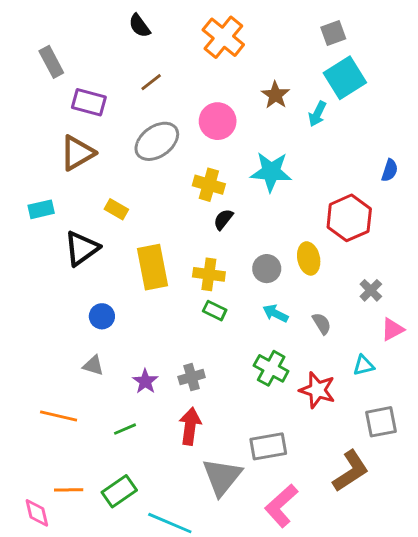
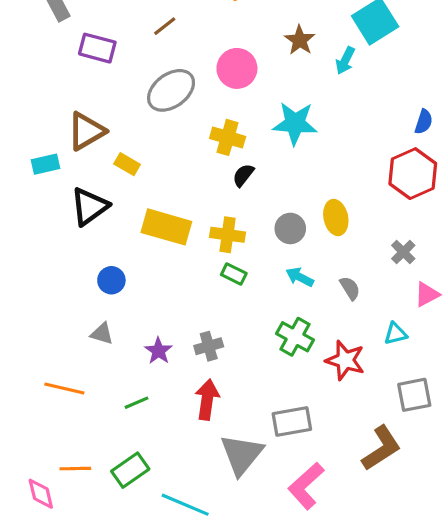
brown triangle: (77, 153) -> (86, 131), moved
red hexagon: (349, 218) -> (413, 174), moved
yellow rectangle: (153, 267) -> (166, 227), turned -63

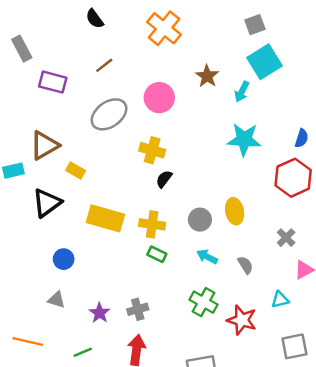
cyan star: (295, 123) -> (244, 139), moved

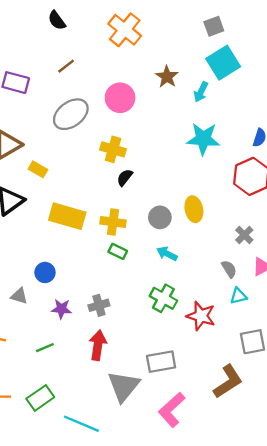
blue circle: (64, 259) -> (45, 272), moved
gray semicircle: (245, 265) -> (229, 269), moved
purple star: (99, 313) -> (61, 309), turned -30

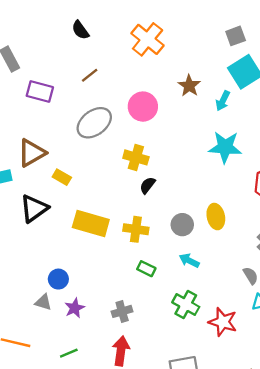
green rectangle: (118, 251) -> (146, 269), moved
blue circle: (45, 272) -> (58, 279), moved
purple star: (61, 309) -> (75, 308), moved, turned -30

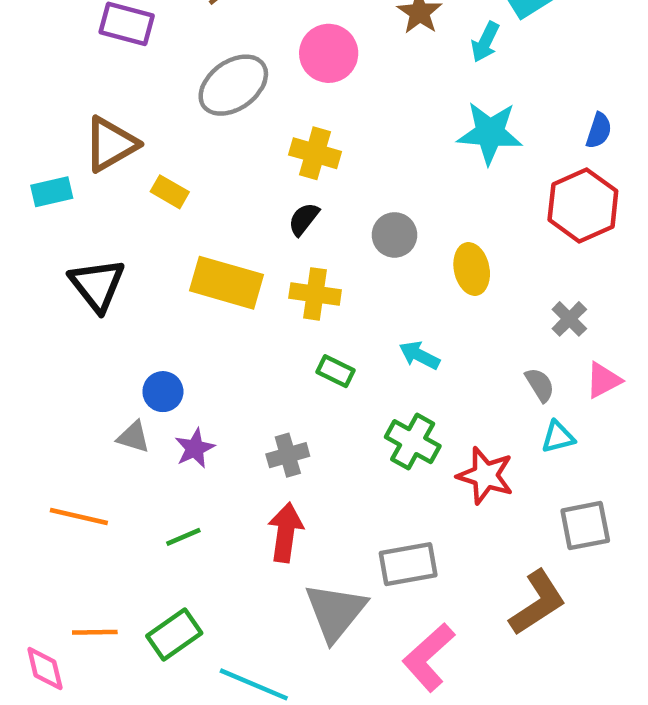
black semicircle: (148, 185) -> (304, 219), moved
black triangle: (34, 208) -> (97, 285), moved, turned -32
gray circle: (182, 225) -> (394, 235), moved

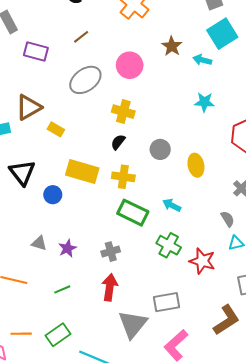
cyan arrow: (485, 42) -> (202, 60), turned 78
cyan star: (490, 133) -> (204, 102), size x0.7
green rectangle: (335, 371) -> (133, 213), size x1.8
blue circle: (163, 392) -> (53, 195), moved

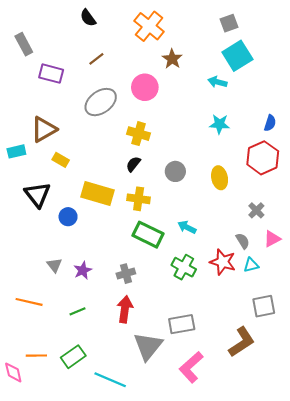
brown star: (172, 46) -> (172, 59), moved
yellow rectangle: (56, 129) -> (61, 160), moved
yellow ellipse: (196, 165) -> (220, 178), moved
gray triangle: (39, 243) -> (54, 265), turned 35
red star: (202, 261) -> (223, 262), moved

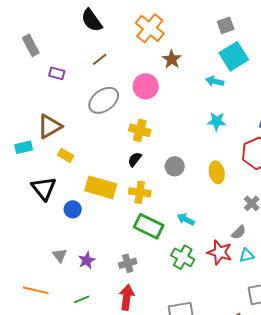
black semicircle: (88, 18) -> (92, 20), size x1.4
purple rectangle: (51, 74) -> (57, 73), size x0.7
gray semicircle: (243, 241) -> (239, 232), turned 77

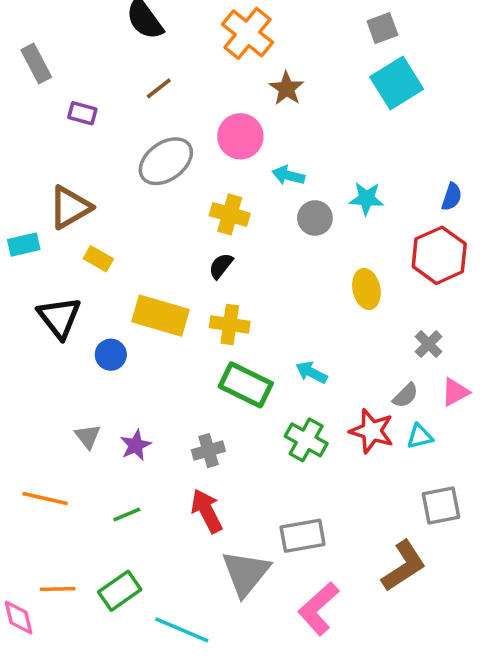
cyan arrow: (215, 81) -> (288, 175), moved
gray circle: (175, 166) -> (315, 218), moved
red arrow: (127, 297) -> (207, 511), turned -35

